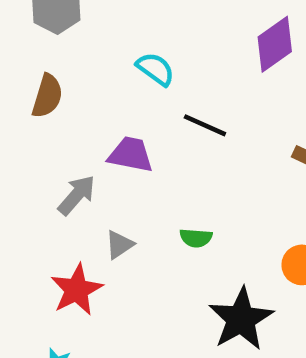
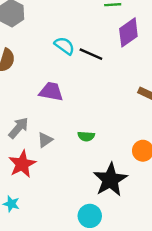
black line: (205, 125) -> (91, 54), moved
gray arrow: (77, 195) -> (19, 128), moved

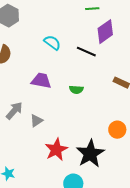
black line: (91, 54) -> (86, 52), moved
green semicircle: (86, 136) -> (76, 90), moved
red star: (22, 164) -> (56, 150), moved

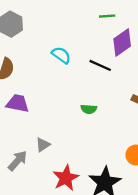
purple trapezoid: (41, 81) -> (18, 103), moved
gray arrow: (14, 111) -> (18, 161), moved

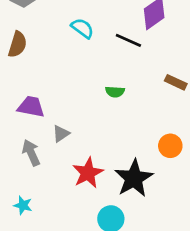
purple trapezoid: (18, 103) -> (31, 107), moved
gray arrow: (18, 161) -> (31, 153), turned -65

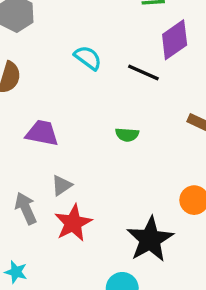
purple trapezoid: (31, 107) -> (42, 133), moved
red star: (88, 173) -> (73, 223), moved

